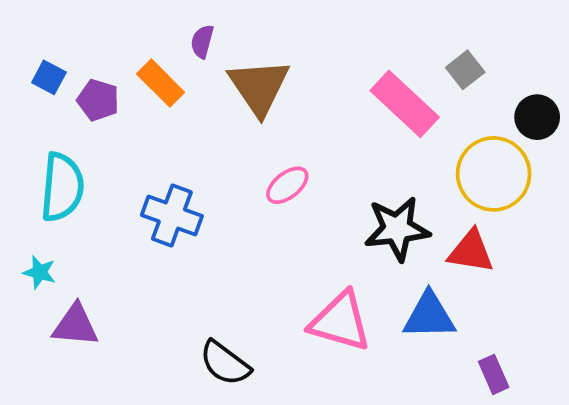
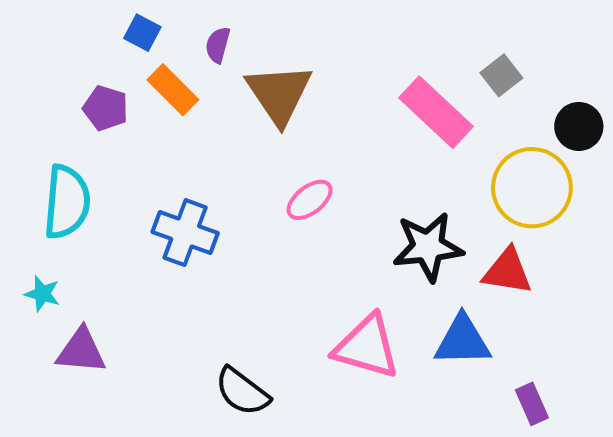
blue square: (49, 77) -> (142, 33), moved

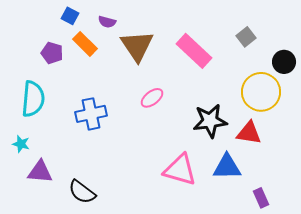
purple semicircle: (218, 45) -> (107, 22), turned -90
pink rectangle: (436, 112) -> (194, 51), moved
blue cross: (185, 233) -> (91, 114), turned -32
black semicircle: (242, 392) -> (82, 192), moved

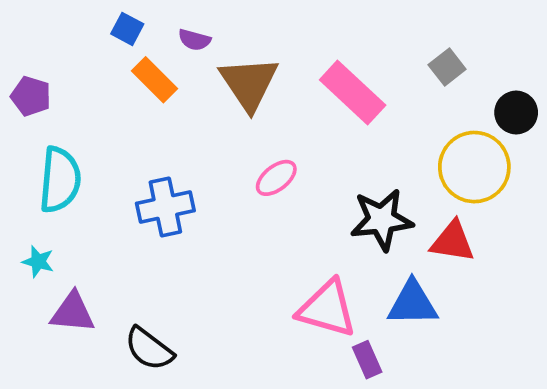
purple pentagon: (52, 53) -> (31, 96), moved
purple rectangle: (261, 198) -> (367, 360), moved

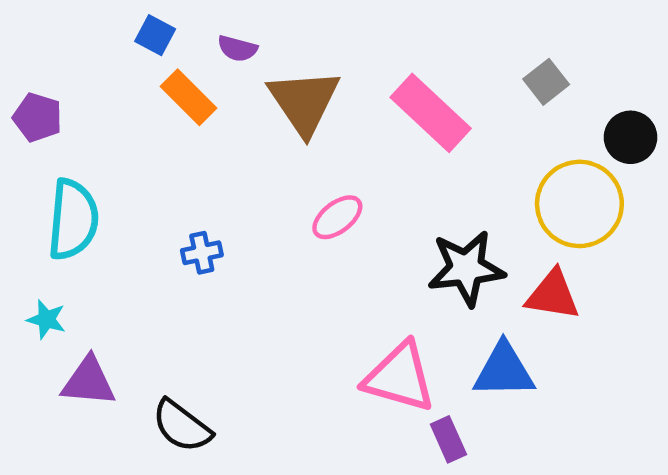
blue cross: (165, 207) -> (202, 253), size x0.6

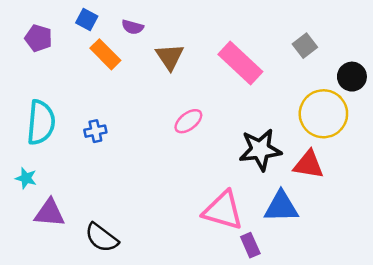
brown triangle: (304, 102) -> (170, 57), size x0.7
purple pentagon: (37, 117) -> (38, 38), moved
blue cross: (202, 253) -> (95, 131), moved

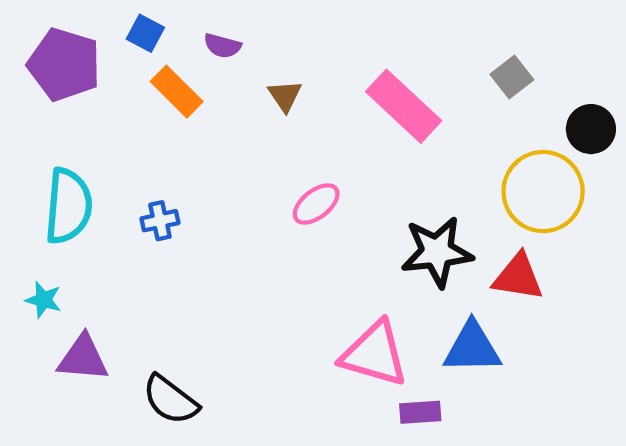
purple pentagon: (38, 38) -> (64, 65), size x1.6
brown triangle: (170, 57) -> (285, 96), size x0.7
purple rectangle: (250, 245) -> (420, 412), turned -70

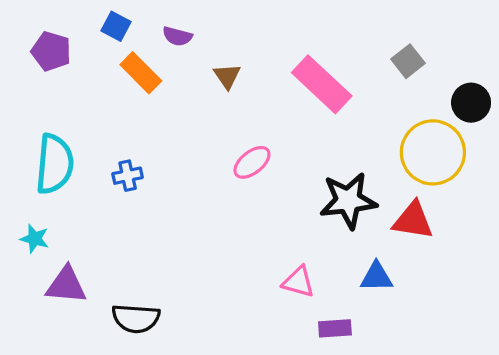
purple pentagon: (64, 65) -> (51, 51), size x0.7
blue triangle: (472, 348) -> (376, 277), size x0.7
pink triangle: (374, 354) -> (298, 282), size x0.6
black semicircle: (170, 400) -> (136, 318), turned -33

